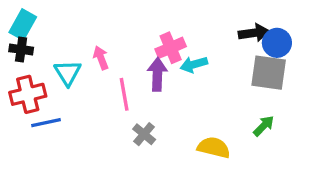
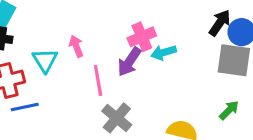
black arrow: (254, 33) -> (220, 23), turned -48
purple arrow: (157, 74) -> (129, 62), turned -148
gray cross: (144, 134) -> (117, 118), size x1.4

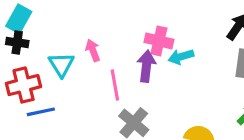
pink cross: (142, 37) -> (159, 41), turned 36
purple arrow: (129, 62) -> (146, 66), turned 152

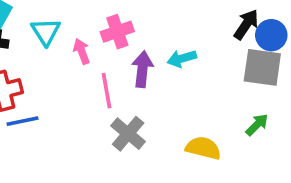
pink cross: (159, 41) -> (117, 32), moved, turned -32
cyan triangle: (61, 65) -> (46, 32), moved

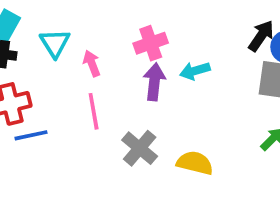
pink cross: (117, 32) -> (151, 43), moved
pink line: (107, 91) -> (94, 111), moved
yellow semicircle: (203, 148) -> (195, 163), moved

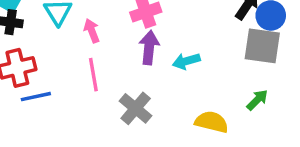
cyan arrow: (195, 71) -> (186, 61), moved
yellow semicircle: (195, 163) -> (212, 122), moved

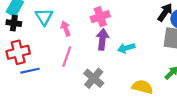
pink line: (93, 75) -> (67, 57), turned 30

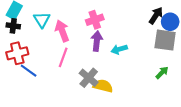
pink arrow: (66, 29) -> (62, 31), size x1.5
blue line: (30, 71) -> (29, 71), turned 48
yellow semicircle: (142, 87) -> (103, 86), moved

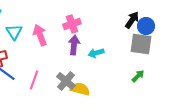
cyan triangle: (42, 20) -> (14, 32), moved
pink line: (63, 57) -> (34, 80), moved

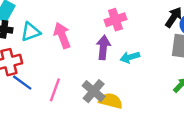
pink cross: (72, 24) -> (115, 20), moved
cyan triangle: (14, 32) -> (31, 32), turned 42

